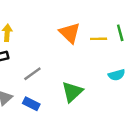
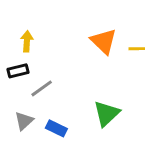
gray line: (32, 74) -> (42, 88), moved

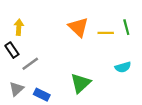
black rectangle: (18, 71) -> (12, 50), turned 70

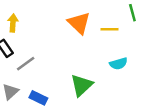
green line: (126, 27) -> (132, 13), moved
cyan semicircle: (123, 67) -> (118, 64), moved

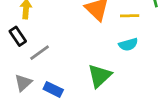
cyan semicircle: (118, 64) -> (128, 44), moved

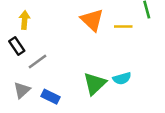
cyan semicircle: (128, 44) -> (122, 78), moved

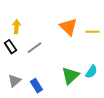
gray line: (38, 62) -> (34, 48), moved
cyan semicircle: (122, 78) -> (91, 72), turned -40
blue rectangle: (51, 97) -> (36, 86), turned 32

